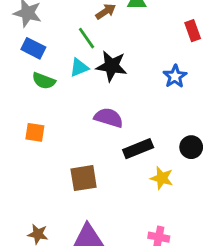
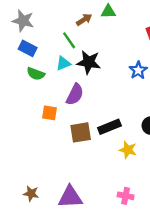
purple semicircle: (109, 118) -> (75, 94), moved, turned 100
orange square: (35, 132) -> (50, 113), moved
brown square: (84, 178) -> (81, 132), moved

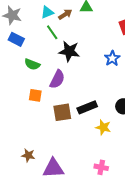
cyan triangle: (63, 63) -> (47, 12), moved
green semicircle: (36, 74) -> (32, 64), moved
brown star: (31, 194) -> (28, 155), moved

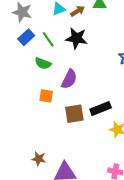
green line: (52, 32) -> (48, 39), moved
blue rectangle: (16, 39) -> (26, 37), turned -70
black star: (69, 51) -> (76, 38), moved

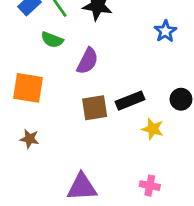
orange square: (46, 96) -> (28, 88), moved, size x1.6
brown star: (39, 159) -> (29, 139), moved

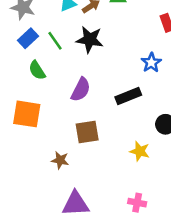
green semicircle: (52, 40) -> (37, 70), moved, turned 36
black rectangle: (130, 101) -> (128, 96), moved
brown star: (29, 139) -> (60, 160), moved

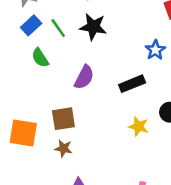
orange square: (27, 114) -> (23, 133), moved
brown square: (87, 132) -> (63, 119), moved
yellow star: (140, 151) -> (139, 126), moved

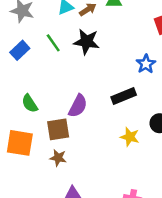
blue rectangle: (31, 25) -> (20, 50), moved
green semicircle: (40, 58) -> (30, 103), moved
purple semicircle: (84, 77) -> (78, 106), moved

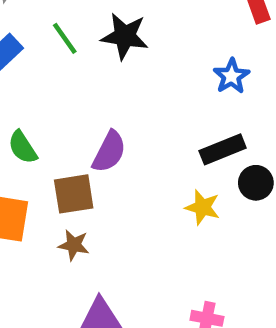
black rectangle: (124, 96) -> (223, 149), moved

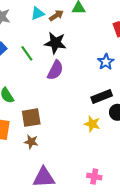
green line: (65, 38) -> (27, 53), moved
purple semicircle: (109, 152) -> (55, 70), moved

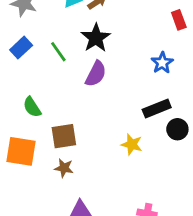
black star: (55, 43) -> (96, 38), turned 30
yellow star: (92, 124) -> (132, 144), moved

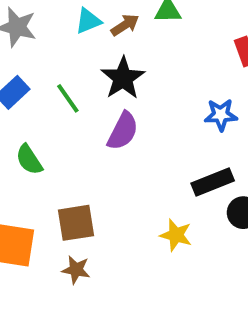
blue star: (162, 63) -> (221, 115), turned 30
green semicircle: (32, 107) -> (29, 160), moved

